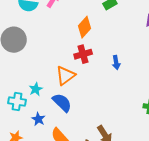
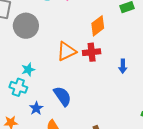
orange triangle: (65, 76) -> (66, 51), moved
cyan star: (36, 89) -> (28, 70), moved

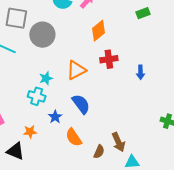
orange diamond: (98, 26) -> (98, 31), moved
orange triangle: (66, 51) -> (76, 70), moved

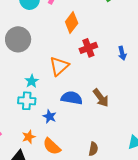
blue semicircle: (81, 104) -> (72, 98), turned -30
orange semicircle: (74, 137) -> (52, 146), moved
brown arrow: (118, 142) -> (101, 98), moved
brown semicircle: (99, 152) -> (93, 149), moved

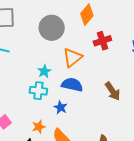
gray circle: (18, 39) -> (52, 28), moved
blue semicircle: (72, 98) -> (72, 85), moved

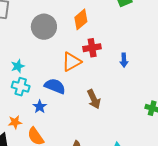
orange triangle: (72, 58) -> (71, 62), moved
cyan star: (44, 71) -> (18, 66), moved

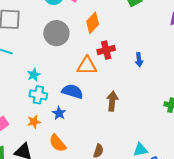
orange triangle: (71, 62) -> (87, 66), turned 35
brown arrow: (94, 99) -> (112, 101), turned -144
orange star: (15, 122) -> (34, 122), moved

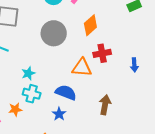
blue star: (59, 113) -> (59, 114), moved
orange star: (34, 122) -> (15, 109), moved

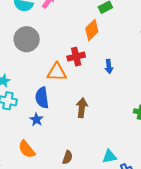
orange diamond: (90, 25) -> (92, 30), moved
blue semicircle: (66, 92) -> (42, 98), turned -115

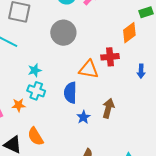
blue star: (36, 120) -> (83, 117), moved
orange semicircle: (27, 149) -> (36, 136), moved

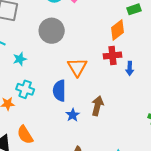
red cross: (110, 57) -> (112, 56), moved
orange triangle: (89, 69) -> (77, 67), turned 50
cyan star: (35, 70) -> (20, 59), moved

